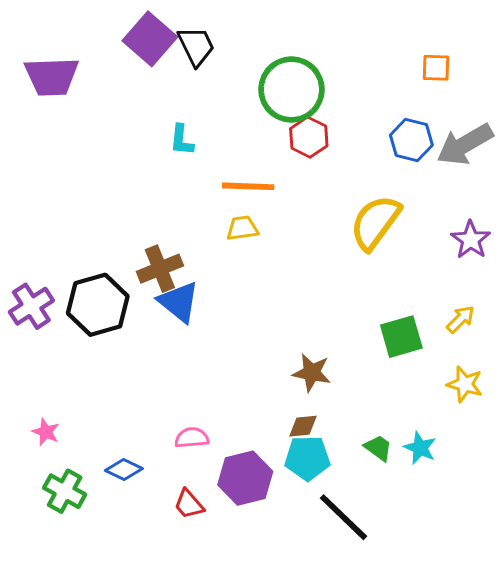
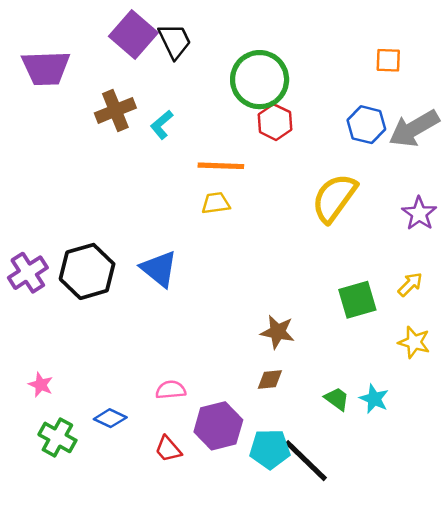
cyan L-shape: (182, 140) -> (162, 125), turned 44
brown cross: (160, 269) -> (115, 110), moved
cyan pentagon: (307, 458) -> (270, 449), moved

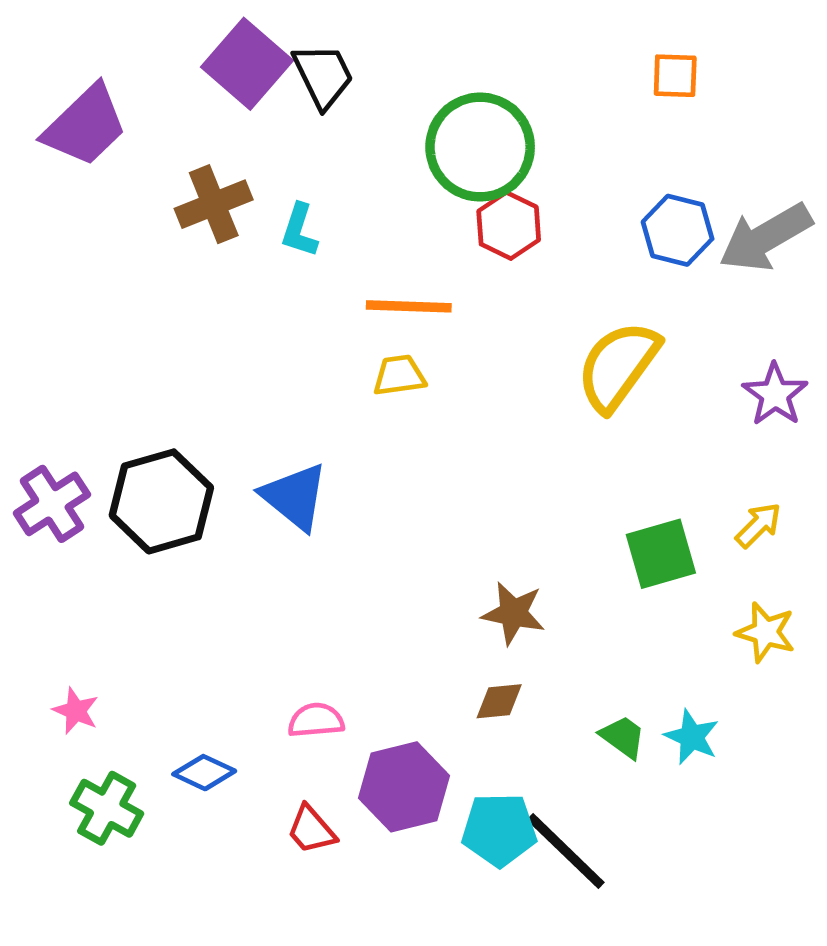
orange square: (388, 60) -> (675, 76), moved
purple trapezoid: (46, 68) -> (85, 126), turned -42
cyan L-shape: (162, 125) -> (299, 230), turned -32

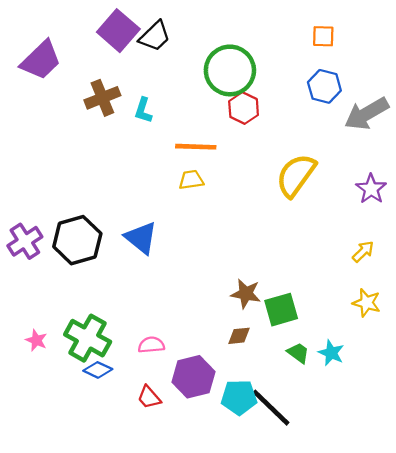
black trapezoid: (323, 76) -> (155, 36), turned 72
blue hexagon: (678, 230) -> (324, 86), moved
green square: (661, 554) -> (281, 310), moved
green cross: (107, 808) -> (88, 338), moved, size x1.4

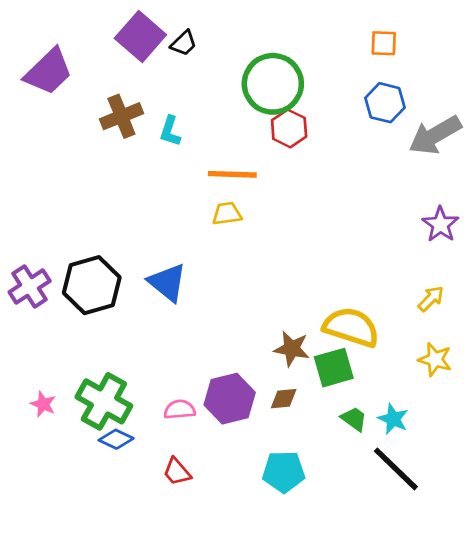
black trapezoid: (155, 36) -> (184, 43), size x0.7
yellow semicircle: (296, 175) -> (351, 327), moved, turned 72
purple hexagon: (193, 377) -> (230, 399), moved
black line: (271, 408) -> (396, 469), moved

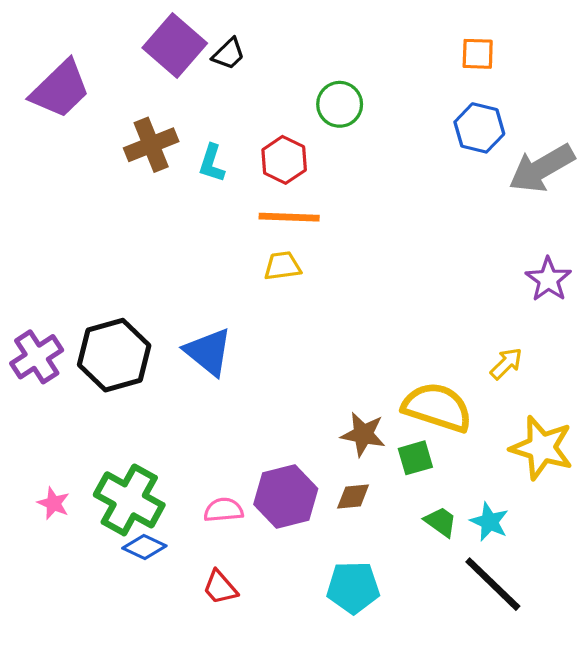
green circle: (273, 84) -> (340, 104), size x0.6
red hexagon: (289, 128) -> (284, 160), moved
yellow arrow: (431, 299) -> (506, 364), moved
yellow star: (435, 359) -> (542, 448), size x1.5
green square: (334, 368) -> (415, 458), size x0.7

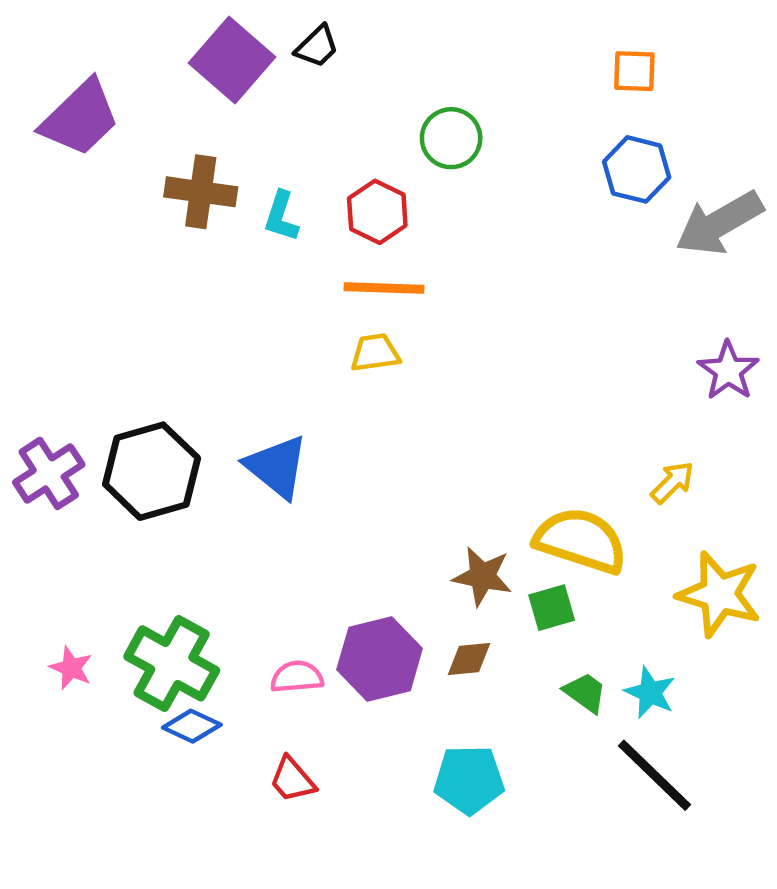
black trapezoid: (229, 54) -> (317, 47), moved
brown cross: (151, 145) -> (201, 192), turned 30

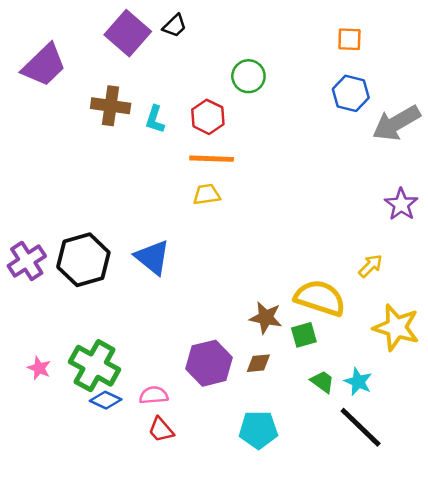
pink semicircle: (297, 677) -> (154, 395), moved

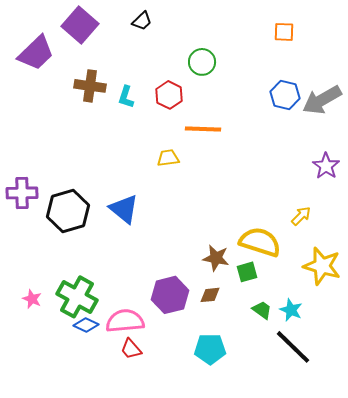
purple square: (128, 33) -> (80, 25), moved
blue hexagon: (351, 93) -> (285, 95), moved
orange line: (212, 159) -> (203, 129), moved
purple cross: (27, 261) -> (22, 193), moved, turned 32
pink semicircle: (154, 395) -> (125, 321), size x1.6

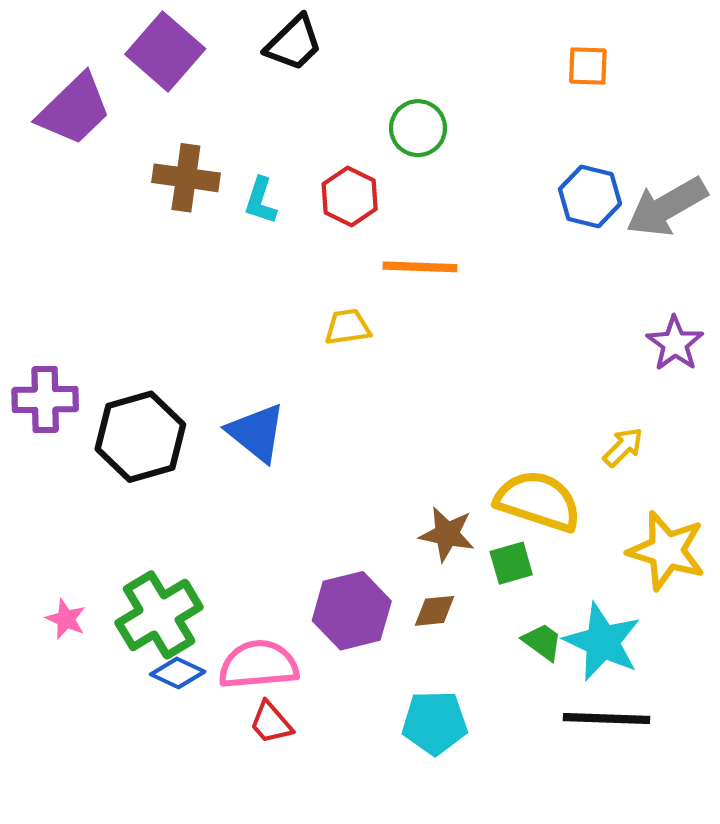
black trapezoid: (142, 21) -> (294, 43), size x1.4
green cross: (77, 297) -> (159, 615), turned 30
cyan star: (291, 310) -> (602, 642), size x1.6
black line: (293, 347) -> (607, 719), turned -42

